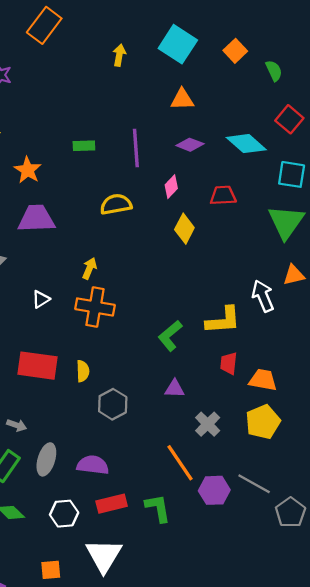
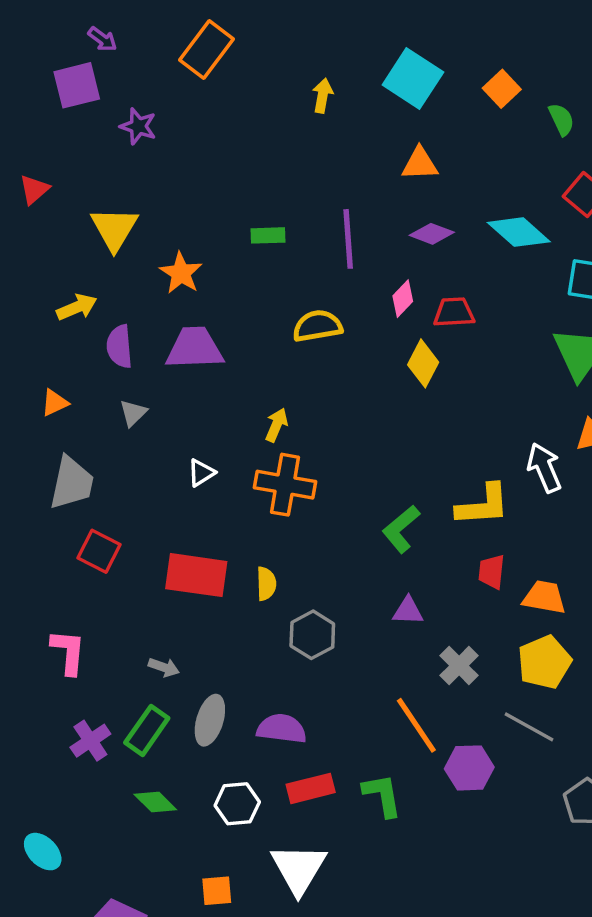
red trapezoid: (223, 195) -> (454, 312), moved
gray line: (254, 484) -> (529, 727), moved

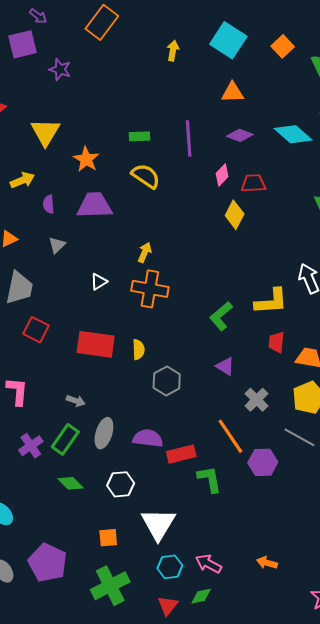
yellow semicircle: (317, 326) -> (146, 176), moved, turned 44
purple semicircle: (119, 346) -> (49, 204), size x0.7
purple triangle: (408, 611) -> (225, 366), turned 30
red rectangle: (311, 788) -> (181, 454), moved

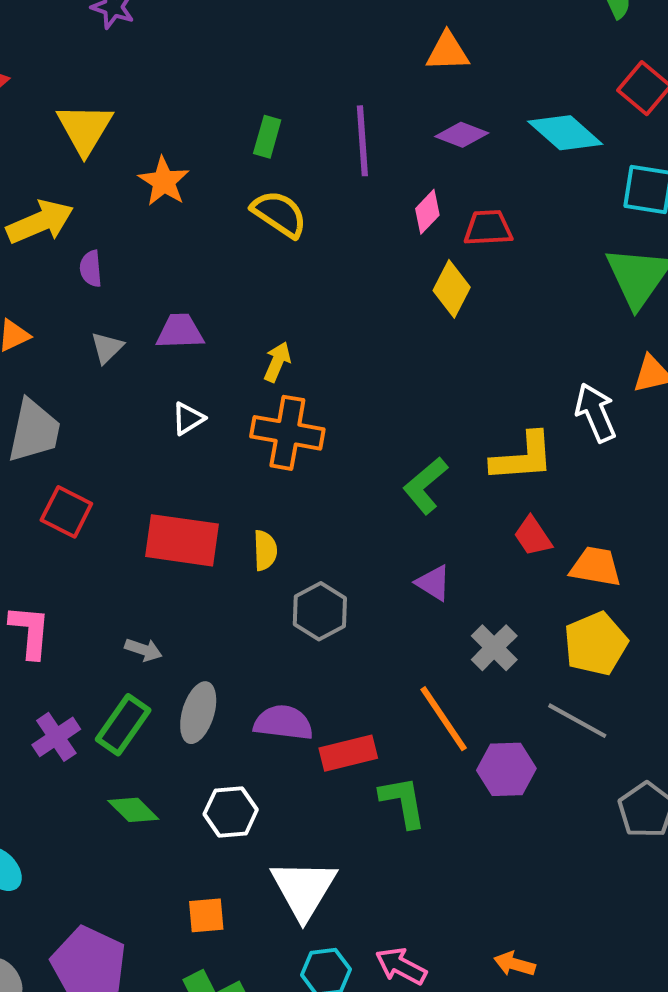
green rectangle: (139, 136) -> (267, 137), turned -72
yellow arrow: (22, 180) -> (40, 222), size x1.4
purple trapezoid: (95, 205) -> (180, 331), moved, size x0.7
red trapezoid: (276, 342) -> (533, 536), turned -40

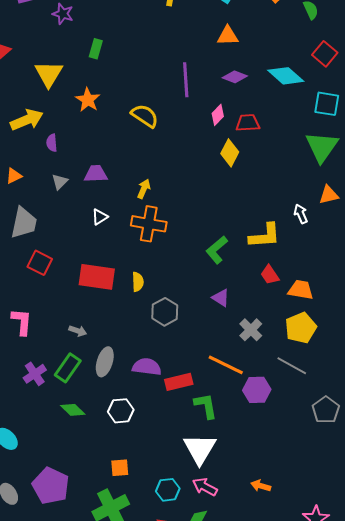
green rectangle: (267, 137) -> (96, 49), moved
white arrow: (596, 413) -> (301, 214), size x0.7
orange line: (444, 719) -> (226, 365), turned -30
white triangle: (304, 889) -> (200, 449), moved
orange square: (206, 915) -> (120, 468), moved

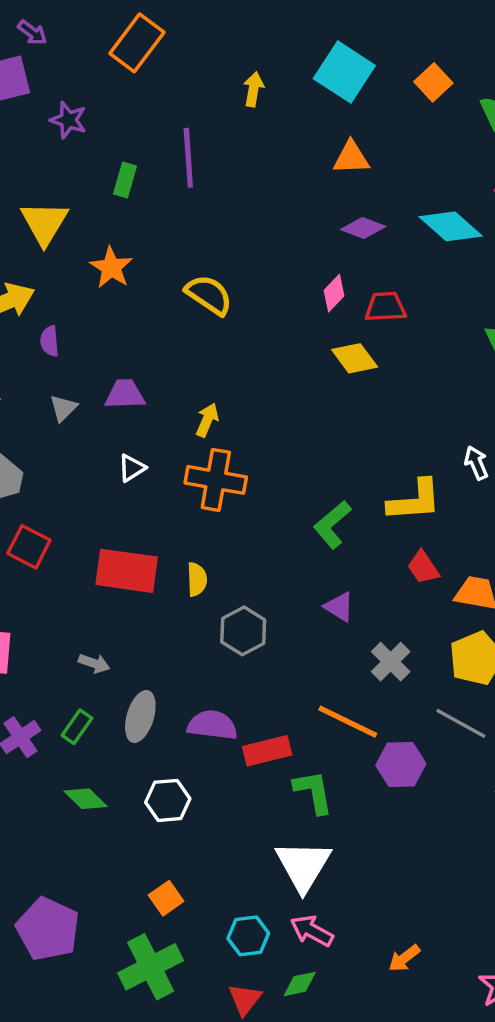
purple line: (186, 80) -> (188, 158), moved
yellow diamond: (230, 153) -> (355, 358), turned -64
green rectangle: (68, 368) -> (77, 727), size x0.7
orange square: (120, 468) -> (166, 898), turned -30
orange arrow: (261, 486) -> (404, 958), moved, turned -54

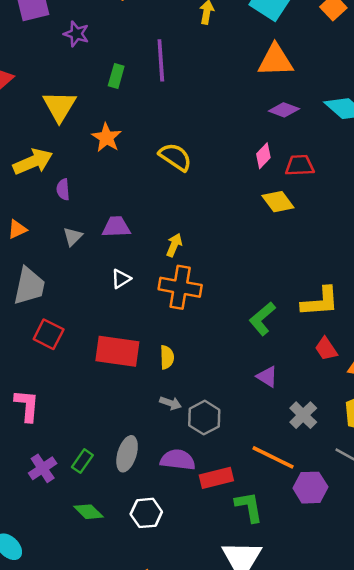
orange triangle: (351, 158) -> (275, 60), size x1.4
gray hexagon: (243, 631) -> (204, 418), moved
gray arrow: (94, 663) -> (170, 403), moved

